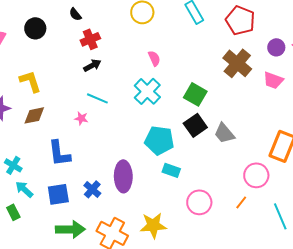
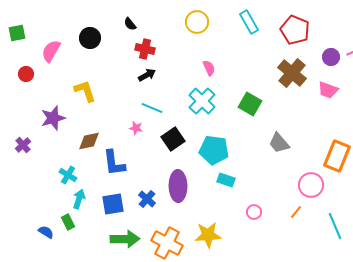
red cross: (90, 39) -> (145, 49), turned 36
brown diamond: (34, 115) -> (89, 141), moved
black square: (195, 125) -> (173, 139), moved
cyan arrow: (24, 189) -> (79, 199), turned 66
pink circle: (199, 202) -> (254, 212), size x0.6

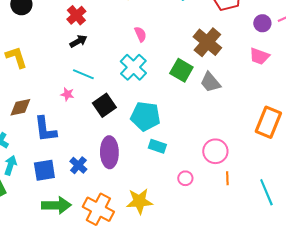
red cross: (145, 49) -> (76, 15), turned 36
brown cross: (292, 73) -> (207, 42), moved
gray trapezoid: (279, 143) -> (210, 82), moved
pink circle: (311, 185) -> (215, 151), moved
orange line: (296, 212) -> (227, 178), turned -40

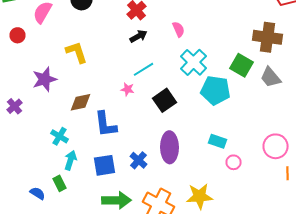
pink semicircle: (140, 34) -> (178, 29), moved
brown cross: (207, 42) -> (268, 37), turned -32
cyan line: (83, 74) -> (144, 69), turned -55
cyan pentagon: (145, 116) -> (216, 90), moved
pink circle: (185, 178) -> (234, 162), moved

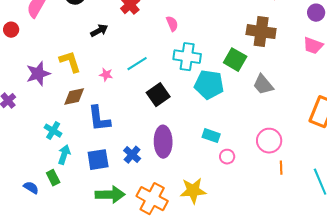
black arrow: (138, 36) -> (99, 31), moved
yellow L-shape: (76, 52) -> (70, 62), moved
cyan cross: (194, 62) -> (187, 57), turned -36
gray trapezoid: (270, 77) -> (263, 85), moved
pink star: (128, 89) -> (106, 75), moved

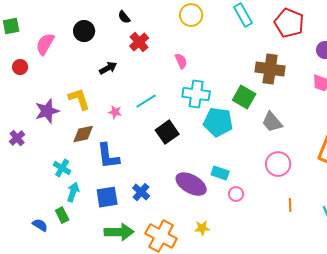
pink circle: (269, 141) -> (278, 164), moved
purple ellipse: (163, 142) -> (191, 184), moved, turned -60
yellow star: (193, 191) -> (202, 228), size x0.6

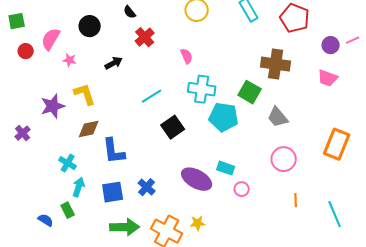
red circle: (20, 67) -> (26, 51), moved
pink star: (115, 112) -> (70, 60), moved
yellow star: (202, 228) -> (198, 223), moved

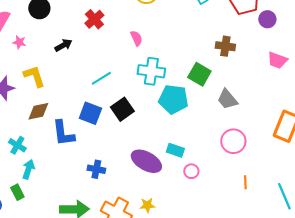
purple circle: (331, 45) -> (267, 19), moved
brown cross: (276, 64) -> (225, 46), size x0.7
blue cross: (147, 187) -> (96, 169), turned -30
blue square: (113, 192) -> (90, 113), moved, turned 30

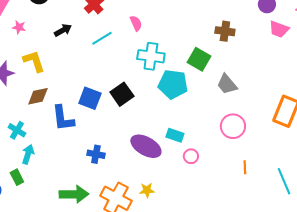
pink trapezoid: (277, 60) -> (279, 29), moved
cyan line: (101, 78) -> (102, 38), moved

